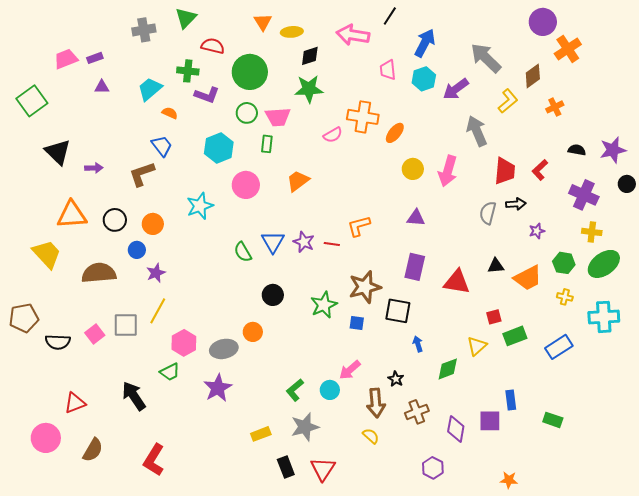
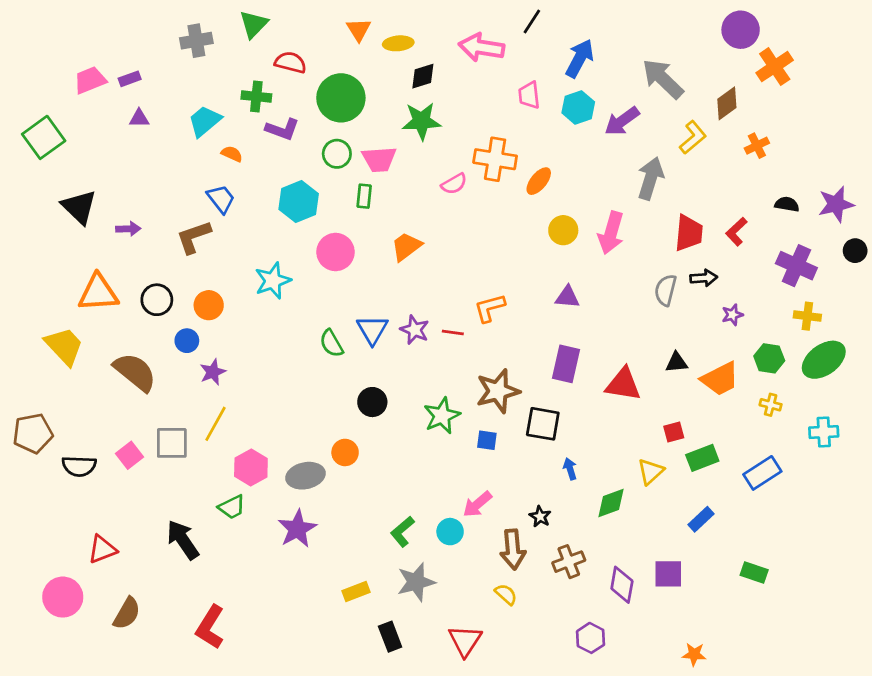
gray arrow: (477, 131) -> (651, 178), turned 40
brown semicircle: (99, 273) -> (135, 372), turned 44
cyan cross: (604, 317) -> (824, 432), size x0.7
blue rectangle: (511, 400) -> (701, 519), moved, turned 54
red triangle: (323, 469) -> (465, 641), moved

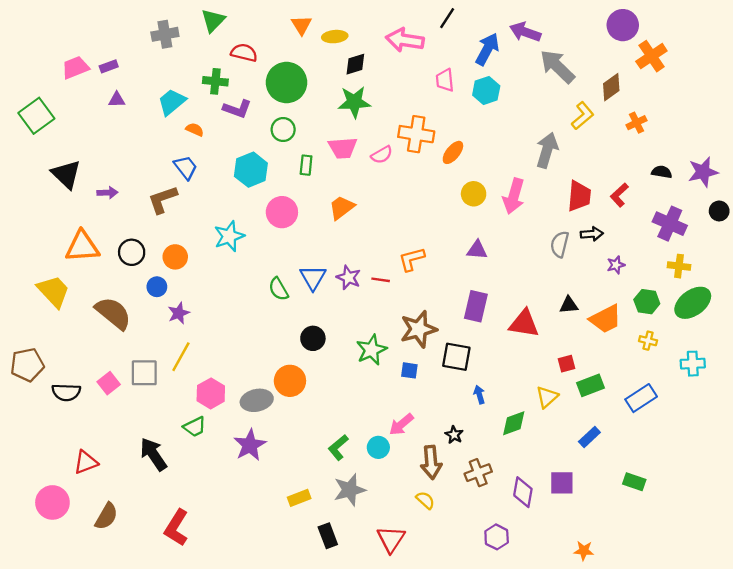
purple arrow: (622, 121) -> (525, 32), moved, turned 56
pink trapezoid: (379, 159) -> (343, 148), moved
orange circle: (345, 452) -> (290, 381), size x1.4

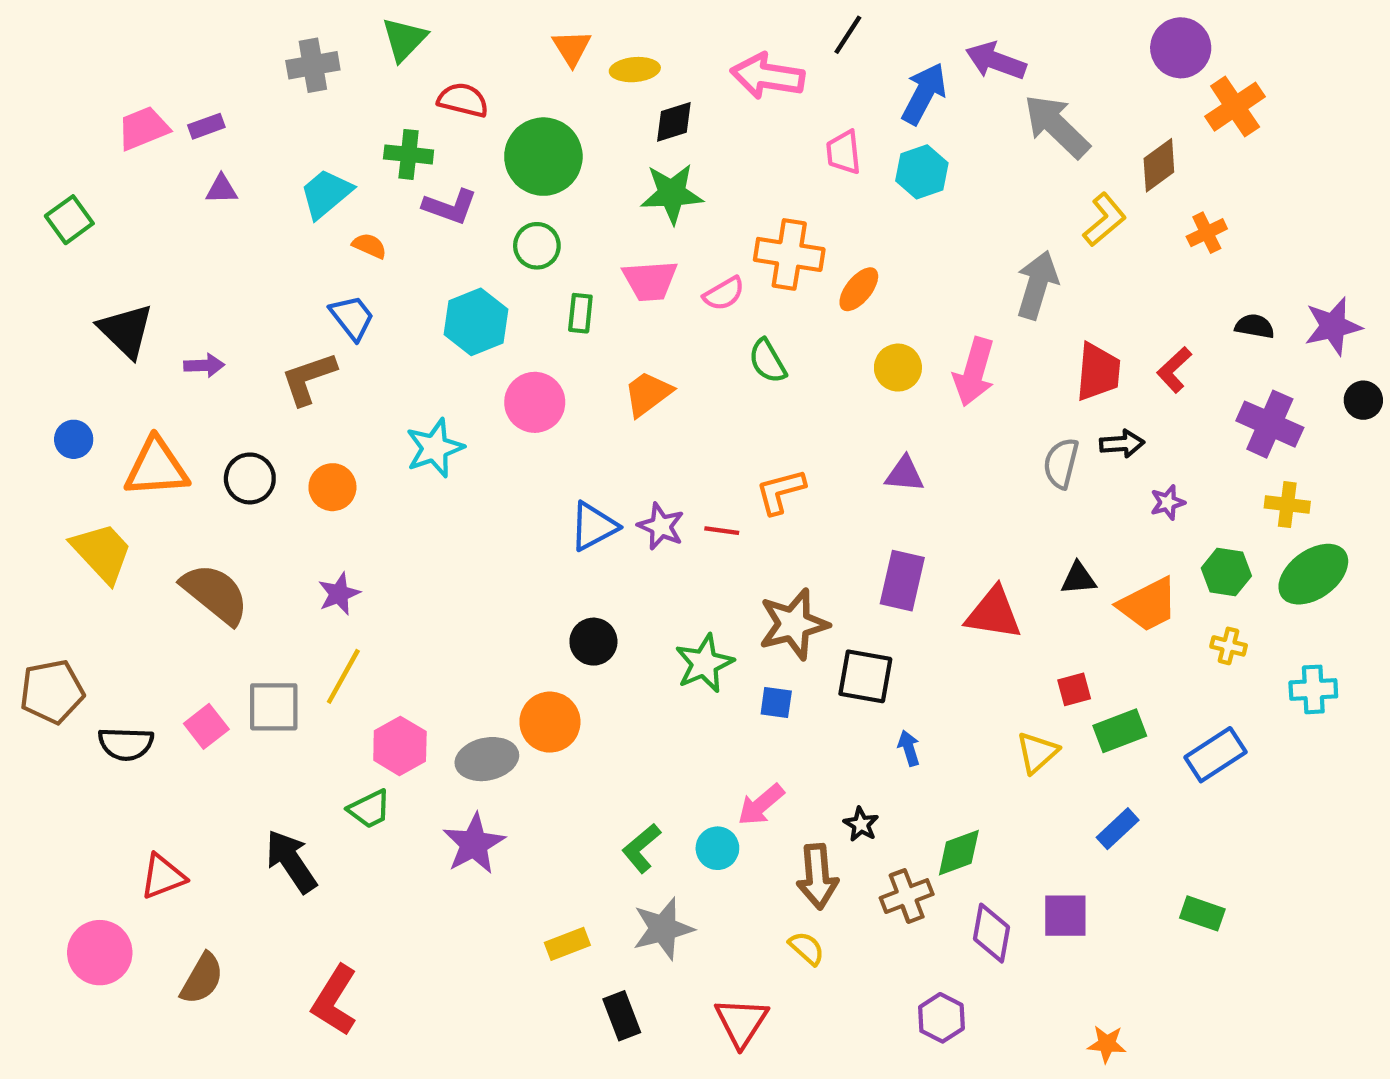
green square: (36, 116) -> (69, 220), size x0.7
blue triangle: (313, 278) -> (593, 526), turned 32
blue circle: (157, 287) -> (74, 439), moved
green semicircle: (278, 289) -> (767, 361), moved
green diamond: (514, 423) -> (959, 853), moved

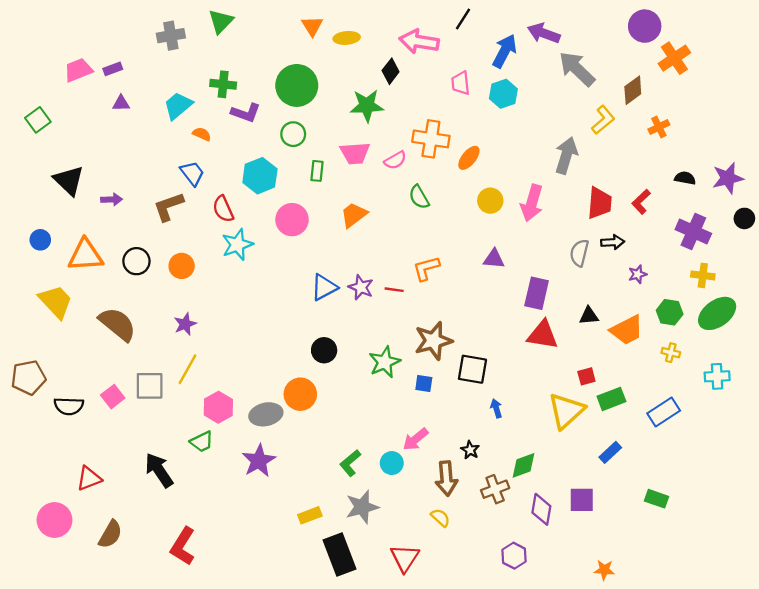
red semicircle: (463, 100) -> (223, 209), moved, turned -128
black diamond: (674, 122) -> (391, 71), moved, turned -35
purple rectangle: (902, 581) -> (537, 293), moved
yellow triangle: (1037, 753) -> (566, 411), size x1.6
black rectangle: (622, 1016) -> (339, 554), size x1.6

